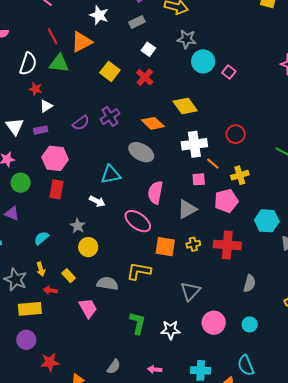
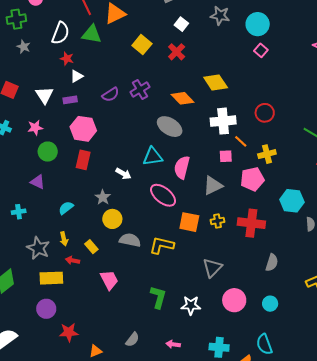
cyan circle: (203, 61) -> (258, 24), moved
cyan triangle: (111, 174) -> (153, 156), moved
gray semicircle: (107, 283) -> (130, 240), moved

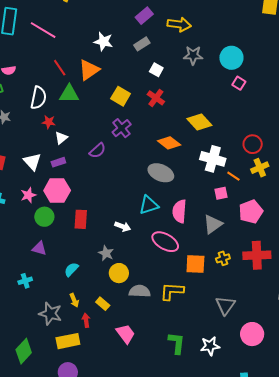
purple cross: (140, 89) -> (122, 128), moved
white cross: (223, 121) -> (213, 159), turned 30
pink hexagon: (83, 129) -> (57, 190), moved
yellow cross: (267, 154) -> (260, 168), moved
red arrow: (73, 260) -> (86, 320), turned 80

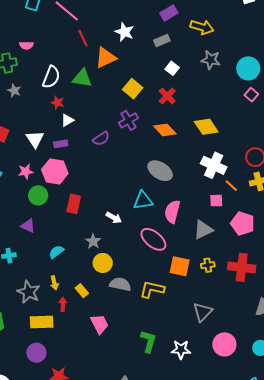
red line: (60, 68) -> (83, 38), moved
orange diamond: (169, 143) -> (165, 130), moved
pink pentagon: (251, 212) -> (243, 223), turned 30

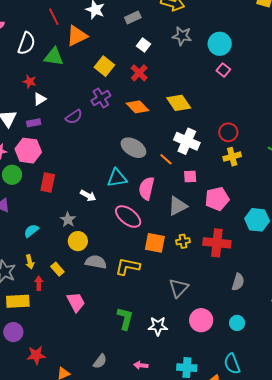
white semicircle: (51, 77) -> (26, 43), moved
orange line: (231, 186) -> (166, 159), moved
pink pentagon: (243, 223) -> (217, 199), turned -30

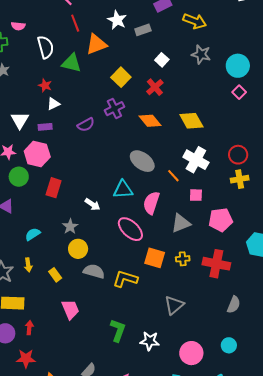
gray rectangle: (133, 17) -> (143, 30), moved
white semicircle: (26, 43) -> (45, 47), turned -40
red arrow: (39, 283) -> (29, 328), moved
pink circle: (201, 320) -> (191, 353), moved

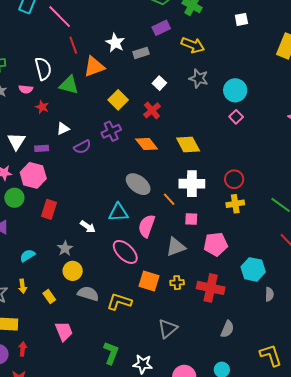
pink semicircle: (18, 26) -> (26, 89), moved
white triangle: (53, 104) -> (63, 129), moved
white cross: (196, 160) -> (192, 184), turned -30

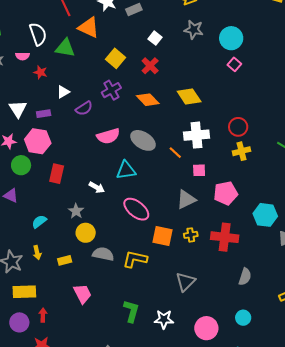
orange triangle: (94, 67) -> (89, 27), turned 50
pink semicircle: (147, 226) -> (108, 136), moved, turned -120
yellow rectangle: (49, 296) -> (65, 260), turned -64

